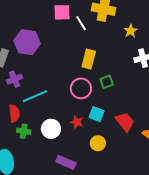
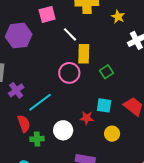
white line: (81, 23) -> (70, 34), moved
purple hexagon: (27, 42) -> (19, 36), moved
pink circle: (81, 88) -> (69, 73), moved

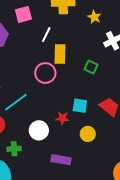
white line: (70, 34) -> (46, 35), turned 70
green square: (106, 72) -> (91, 67), moved, turned -32
green cross: (37, 139) -> (14, 149), moved

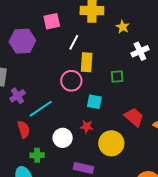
green square: (91, 67) -> (117, 77), turned -32
cyan square: (80, 106) -> (94, 102), moved
yellow circle: (88, 134) -> (111, 143), size x1.6

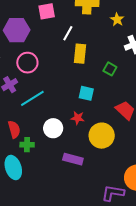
green square: (117, 77) -> (110, 69), turned 32
pink circle: (71, 81) -> (27, 63), moved
red semicircle: (24, 129) -> (14, 129), moved

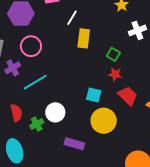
cyan square: (86, 93) -> (94, 95), moved
red star: (78, 118) -> (115, 74), moved
green cross: (27, 145) -> (37, 124), moved, turned -32

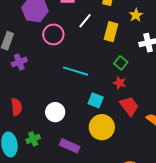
yellow rectangle: (84, 38) -> (111, 32), moved
pink circle: (31, 46) -> (53, 34), moved
cyan line: (35, 82) -> (76, 71), moved, turned 40
green cross: (37, 124) -> (33, 139), moved

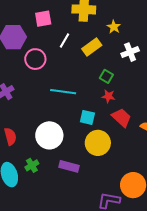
yellow rectangle: (111, 32) -> (92, 47), turned 48
white circle: (55, 112) -> (49, 135), size x1.4

